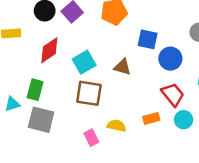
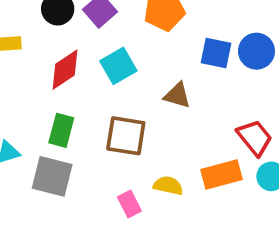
blue circle: (170, 59) -> (256, 51), moved
cyan square: (84, 62) -> (118, 66), moved
green rectangle: (35, 90) -> (61, 130), moved
orange rectangle: (151, 118) -> (221, 175), size x1.5

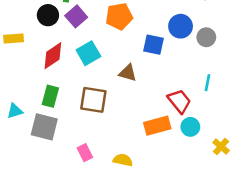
blue circle: (256, 51) -> (181, 26), moved
yellow semicircle: (168, 186) -> (123, 160), moved
pink rectangle: (129, 204) -> (85, 153), moved

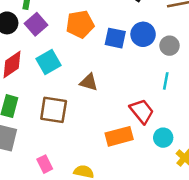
blue square: (154, 45) -> (115, 38), moved
cyan line: (208, 83) -> (166, 81), moved
cyan circle: (190, 127) -> (163, 138), moved

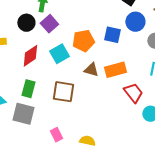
orange pentagon: (80, 24) -> (83, 41), moved
blue circle: (143, 34) -> (135, 22), moved
orange rectangle: (119, 136) -> (115, 70), moved

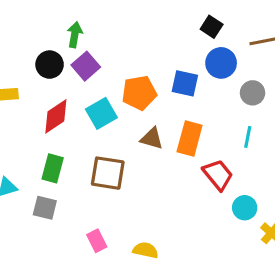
orange rectangle: (115, 70) -> (190, 138), turned -60
gray square: (23, 114) -> (45, 208), size x0.7

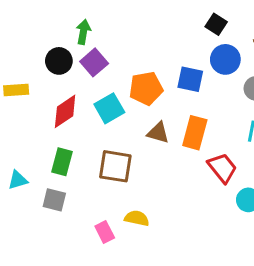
yellow semicircle: (146, 250) -> (137, 218), moved

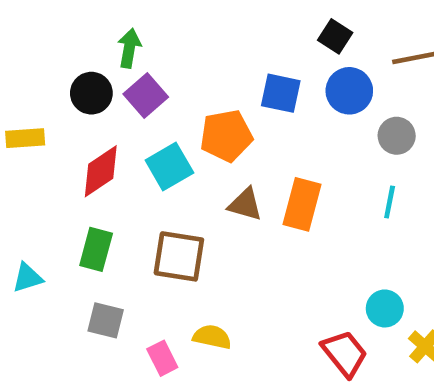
blue square: (190, 79) -> (281, 93), moved
red trapezoid: (222, 168) -> (345, 353), moved
gray square: (54, 200) -> (106, 320), moved

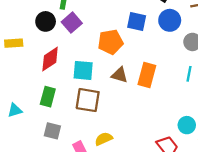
cyan square: (169, 167) -> (83, 70), moved, turned 35
yellow semicircle: (212, 337) -> (104, 139), turned -36

